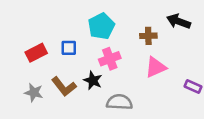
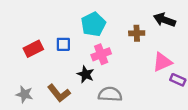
pink triangle: (156, 67) -> (162, 62), moved
brown L-shape: (64, 86) -> (59, 93), moved
gray star: (34, 93) -> (24, 94), moved

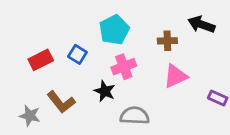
blue square: (63, 44) -> (77, 54), turned 32
pink triangle: (162, 62) -> (175, 76), moved
brown L-shape: (59, 93) -> (61, 102), moved

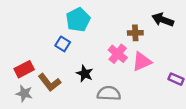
cyan pentagon: (114, 30) -> (78, 20), moved
red rectangle: (41, 60) -> (24, 69), moved
pink cross: (124, 67) -> (118, 54), moved, turned -30

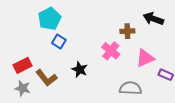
cyan pentagon: (78, 20) -> (50, 19), moved
pink triangle: (142, 62) -> (145, 58), moved
gray semicircle: (109, 93) -> (130, 88), moved

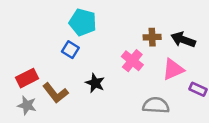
cyan pentagon: (50, 19) -> (83, 22), moved, turned -30
black arrow: (153, 19) -> (183, 40), moved

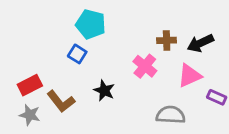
black arrow: (183, 40) -> (200, 43), turned -45

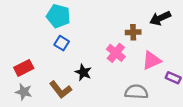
cyan pentagon: (91, 24) -> (58, 16), moved
black arrow: (200, 43) -> (160, 18), moved
brown L-shape: (61, 101) -> (61, 90), moved

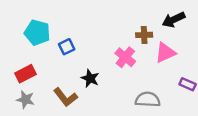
cyan pentagon: (58, 16) -> (37, 33), moved
blue square: (62, 43) -> (67, 47), turned 32
pink triangle: (152, 60) -> (165, 53), moved

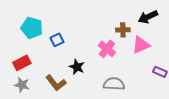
gray semicircle: (148, 100) -> (114, 84), moved

